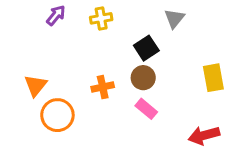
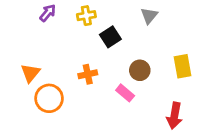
black square: (146, 48) -> (110, 37), moved
brown circle: (143, 78) -> (140, 70), moved
red arrow: (204, 135) -> (174, 116), turned -65

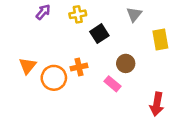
yellow rectangle: (182, 66) -> (160, 40), moved
orange circle: (49, 98) -> (54, 78), moved

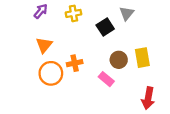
black square: (99, 34) -> (105, 27), moved
yellow rectangle: (160, 40) -> (142, 58), moved
orange triangle: (28, 66) -> (44, 45), moved

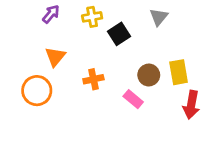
black square: (105, 27) -> (119, 34), moved
orange circle: (51, 73) -> (37, 91), moved
red arrow: (148, 98) -> (191, 105), moved

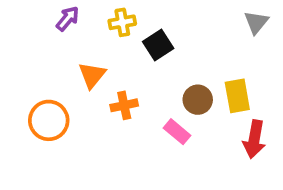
gray triangle: (159, 17) -> (256, 22), moved
orange triangle: (55, 57) -> (92, 75), moved

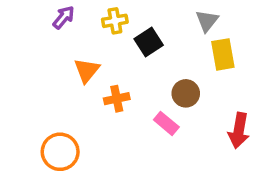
gray triangle: (256, 22) -> (207, 21), moved
yellow rectangle: (237, 96) -> (223, 54), moved
orange circle: (49, 120) -> (60, 152), moved

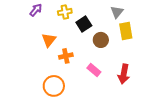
brown circle: (186, 93) -> (101, 40), moved
red arrow: (239, 131) -> (124, 74), moved
orange circle: (60, 152) -> (54, 86), moved

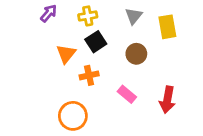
gray triangle: (117, 12) -> (134, 16), moved
black square: (84, 24) -> (96, 42), moved
yellow rectangle: (126, 31) -> (167, 27), moved

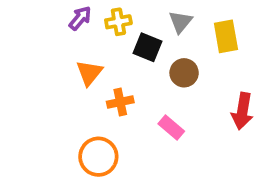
purple arrow: (49, 13) -> (80, 18), moved
black square: (96, 42) -> (148, 47), moved, turned -35
red arrow: (167, 100) -> (242, 111), moved

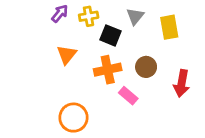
brown circle: (184, 73) -> (146, 67), moved
orange cross: (120, 102) -> (108, 70), moved, size x1.4

